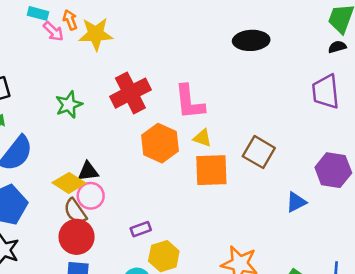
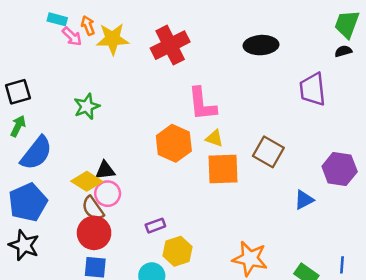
purple trapezoid: (326, 92) -> (313, 89), moved
red cross: (130, 93) -> (170, 45), moved

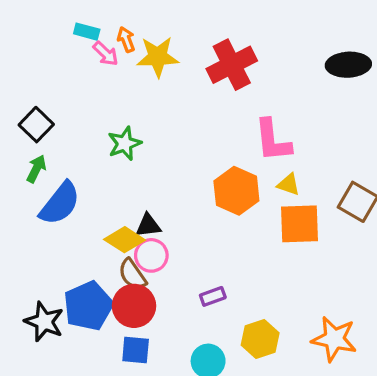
black square: (18, 92) -> (36, 125), turned -30
blue pentagon: (28, 202) -> (88, 306), moved
yellow hexagon: (178, 251) -> (260, 339), moved

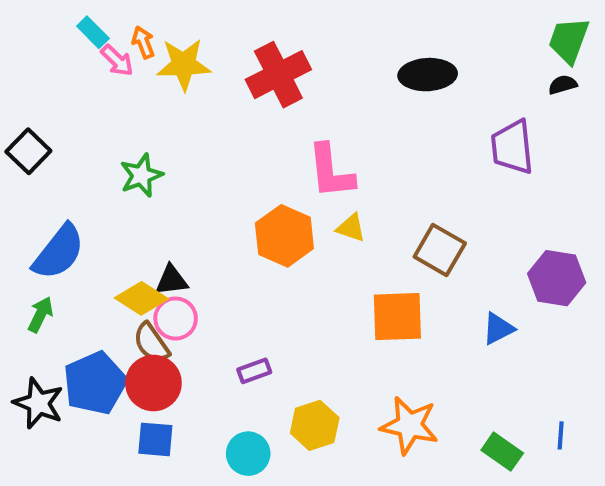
cyan rectangle: (87, 32) -> (93, 32), turned 30
green arrow: (36, 169) -> (41, 314), moved
orange square: (300, 224) -> (397, 317), moved

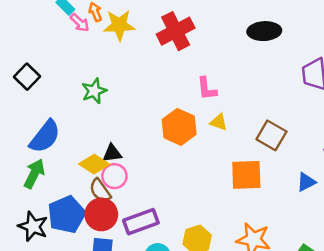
pink L-shape: (331, 171) -> (207, 89), size x0.7
green arrow: (41, 314) -> (34, 174), size x1.4
purple rectangle: (254, 371) -> (141, 222), moved, size x1.8

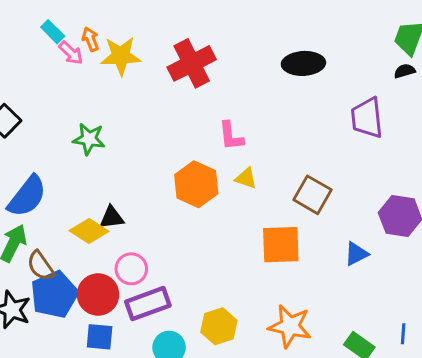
green star: (94, 91) -> (89, 139), turned 30
pink circle: (114, 176) -> (131, 269), moved
brown semicircle: (100, 190) -> (41, 266), moved

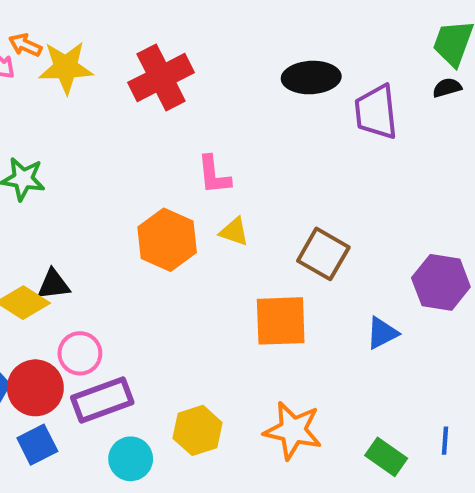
orange arrow: (90, 39) -> (25, 45), turned -45
purple trapezoid: (367, 118) -> (376, 112), moved
blue square: (100, 337) -> (37, 445), turned -32

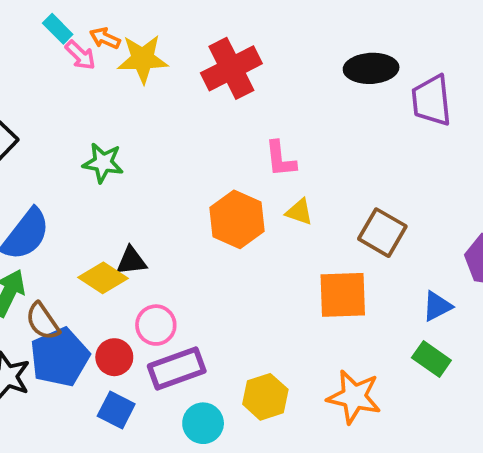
red circle: (35, 388) -> (114, 357), size x0.7
blue square: (37, 445) -> (116, 410), turned -36
green rectangle: (386, 457) -> (431, 359), moved

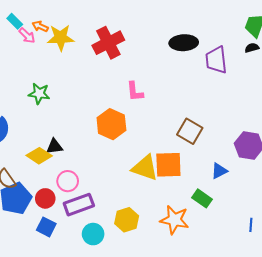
yellow triangle: (299, 212) -> (145, 168), moved, size x1.8
green rectangle: (431, 359) -> (202, 198), moved

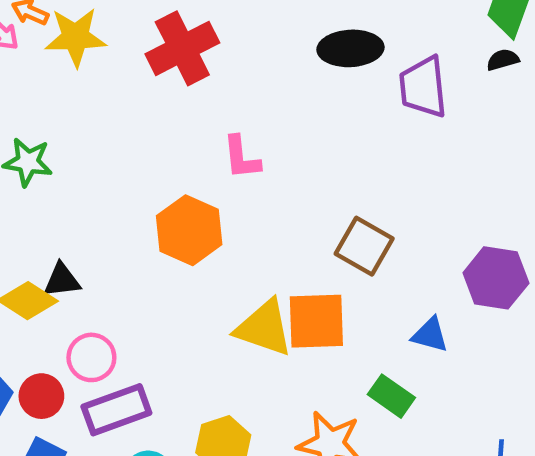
blue triangle: (219, 171) -> (430, 335), turned 42

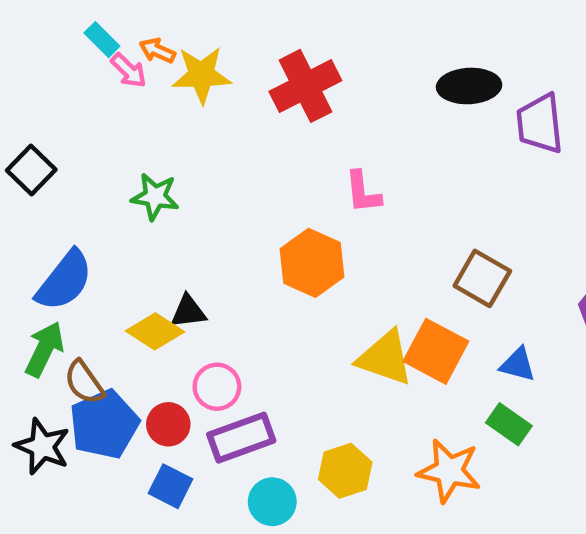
orange square: (316, 321) -> (436, 351), turned 30
blue triangle: (430, 335) -> (518, 365), moved

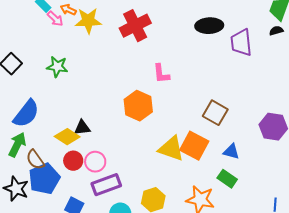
green star: (155, 197) -> (57, 67), moved
red circle: (168, 424) -> (73, 161), moved

